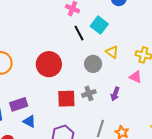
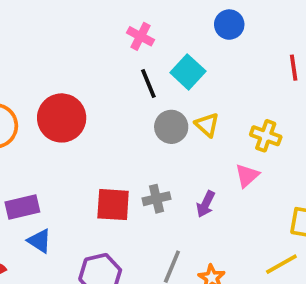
red circle: (49, 64) -> (62, 118), moved
gray circle: (93, 64) -> (171, 127), moved
pink triangle: (136, 77) -> (247, 176), turned 48

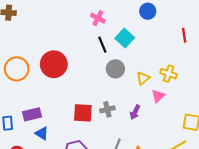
yellow triangle: (207, 125) -> (143, 78), moved, turned 40

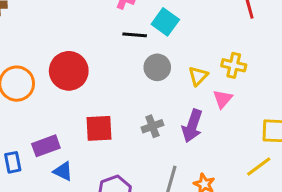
black line: (102, 45) -> (135, 35), turned -56
purple arrow: (135, 112) -> (192, 126), size x1.5
red square: (83, 113) -> (99, 128), moved

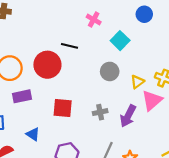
black line: (135, 35) -> (69, 46), moved
pink triangle: (223, 99) -> (152, 100), size x1.5
purple rectangle: (46, 146) -> (22, 96), moved

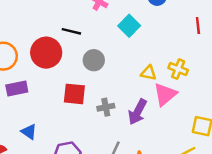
gray circle: (110, 71) -> (94, 60), moved
yellow triangle: (137, 82) -> (149, 73), turned 48
red square: (63, 108) -> (74, 94), moved

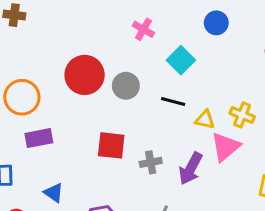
black line: (71, 31) -> (173, 101), moved
red circle: (46, 53) -> (85, 75), moved
gray circle: (94, 60) -> (126, 86), moved

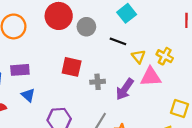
yellow triangle: (205, 120) -> (138, 56), turned 32
purple rectangle: (39, 138) -> (20, 70), moved
pink triangle: (225, 147) -> (151, 77), turned 30

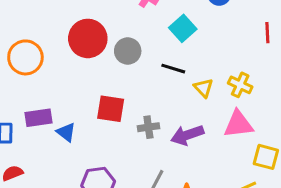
pink triangle: (151, 77) -> (238, 124), moved
purple arrow: (125, 89) -> (187, 135), turned 40
blue triangle: (28, 95) -> (66, 132), moved

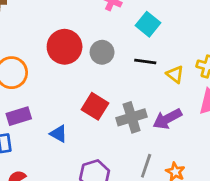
red square: (111, 109) -> (95, 106), turned 32
purple rectangle: (38, 118) -> (19, 116), moved
gray cross: (148, 127) -> (132, 117), size x1.5

